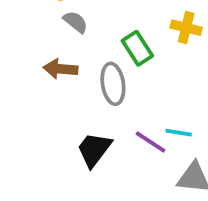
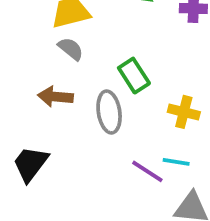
yellow cross: (186, 28) -> (184, 112), moved
black trapezoid: (94, 150) -> (30, 164), moved

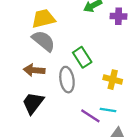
gray semicircle: (71, 49) -> (44, 41), size x1.5
black trapezoid: (30, 164) -> (33, 103), moved

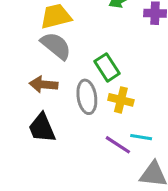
yellow cross: (113, 80) -> (121, 100), moved
black trapezoid: (33, 103) -> (42, 128), turned -60

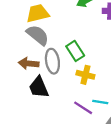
gray ellipse: (87, 97) -> (52, 61), moved
black trapezoid: (42, 128) -> (39, 87), moved

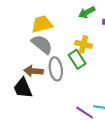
yellow cross: (85, 75) -> (84, 44), moved
black trapezoid: (39, 87) -> (23, 88), moved

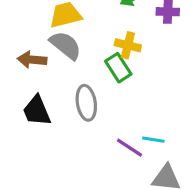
gray ellipse: (56, 69) -> (86, 103), moved
brown arrow: (33, 71) -> (32, 60), moved

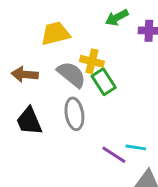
gray semicircle: (66, 45) -> (71, 74), moved
yellow cross: (128, 45) -> (92, 61), moved

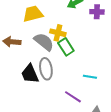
black trapezoid: (29, 121) -> (30, 74), moved
cyan line: (136, 147) -> (90, 77), moved

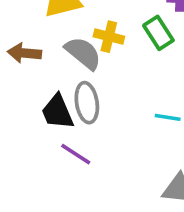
green rectangle: (66, 47) -> (158, 33), moved
purple line: (73, 97) -> (76, 154), moved

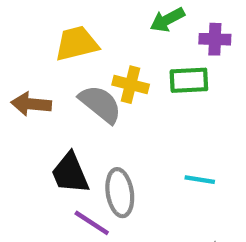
green rectangle: (158, 33) -> (189, 80), turned -60
gray ellipse: (87, 103) -> (120, 193), moved

